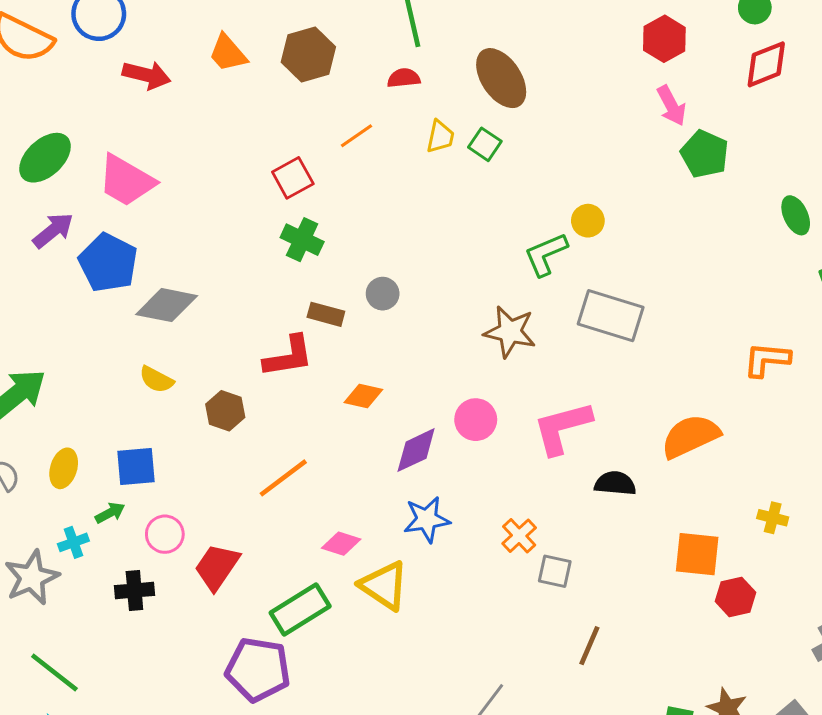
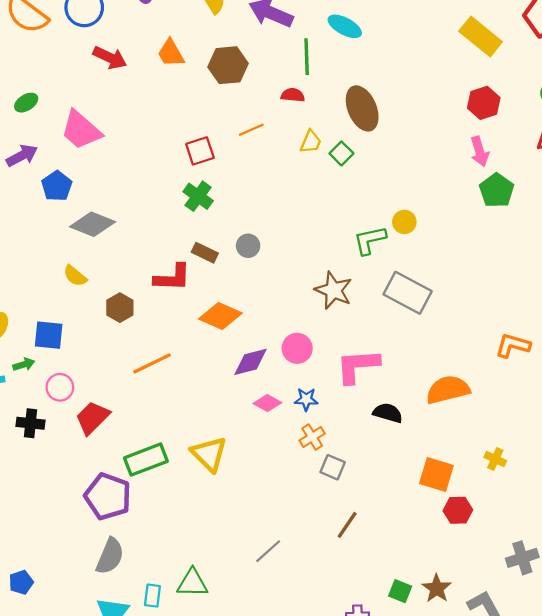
green ellipse: (45, 158) -> (26, 103), size x0.6
blue pentagon: (108, 263) -> (57, 186), size x0.7
orange diamond: (363, 396) -> (220, 316), size x1.5
blue star: (427, 519) -> (306, 399), moved, size x0.7
pink diamond: (341, 544) -> (267, 403), moved

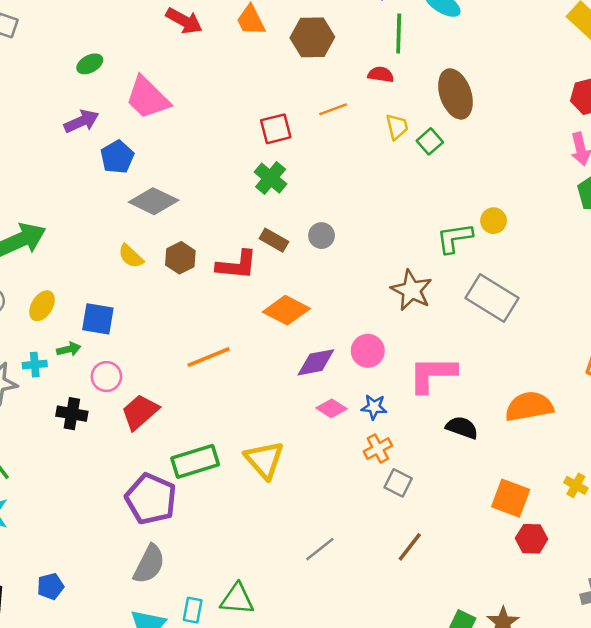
yellow trapezoid: (311, 142) -> (397, 127), turned -40
brown hexagon: (120, 308) -> (180, 258), moved
gray line: (268, 551) -> (320, 549), moved

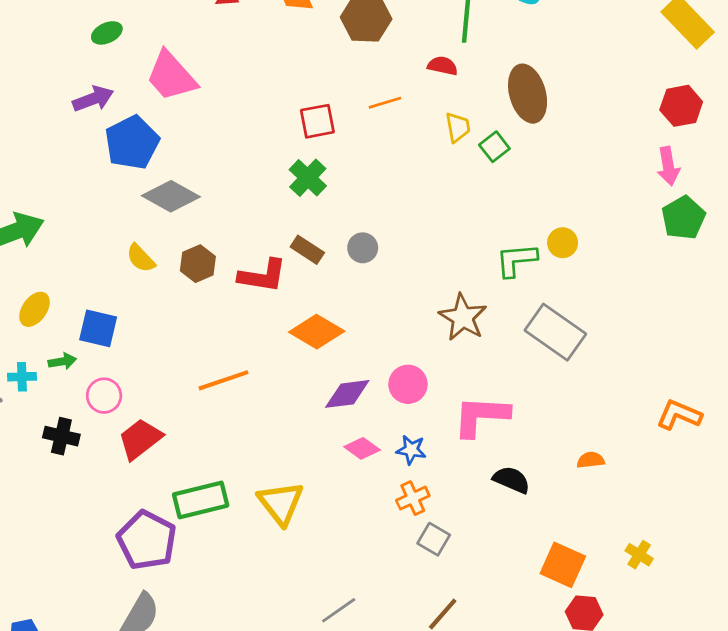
blue pentagon: (117, 157) -> (132, 143), size x1.4
orange semicircle: (529, 406) -> (591, 460), size x0.5

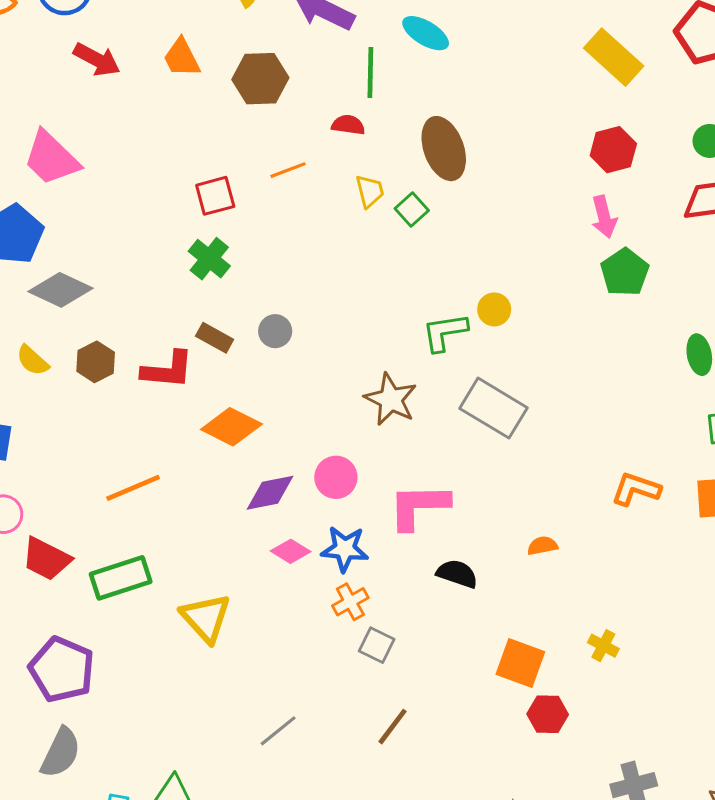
red trapezoid: (140, 439) -> (46, 559), turned -111
blue star: (411, 450) -> (345, 549), size x1.4
green rectangle: (201, 500) -> (121, 578), moved

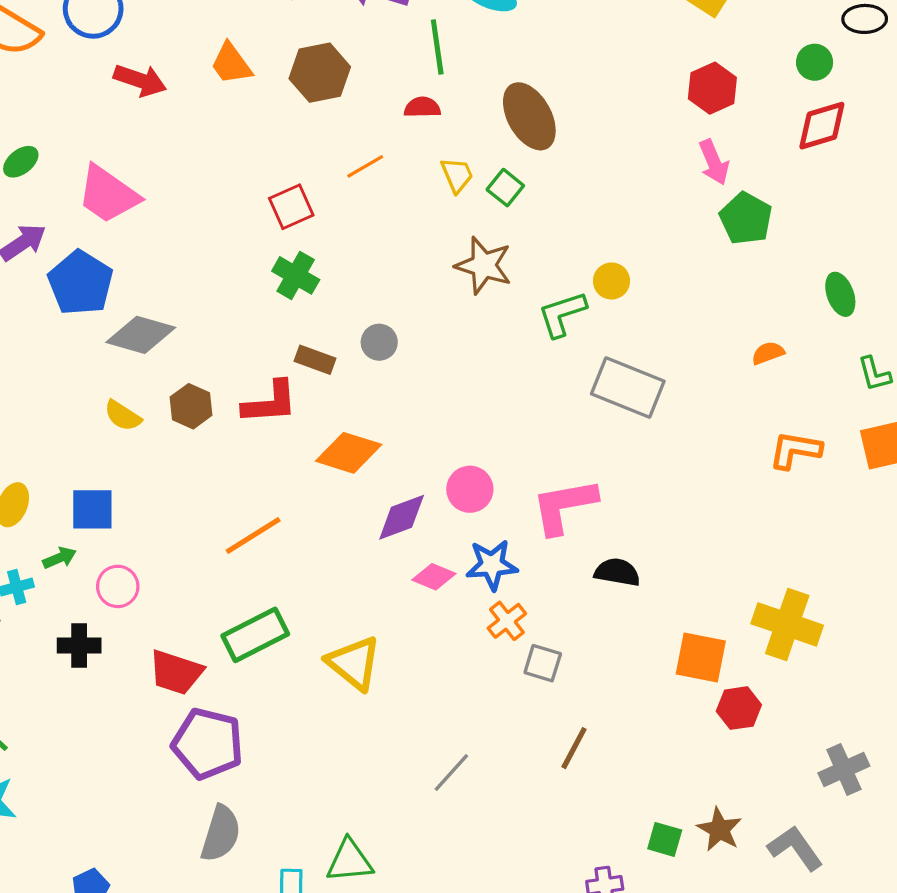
brown star: (391, 399) -> (484, 265), moved
orange semicircle: (542, 546) -> (768, 353), moved
red trapezoid: (46, 559) -> (176, 672), moved
yellow cross: (603, 646) -> (787, 624), size x2.0

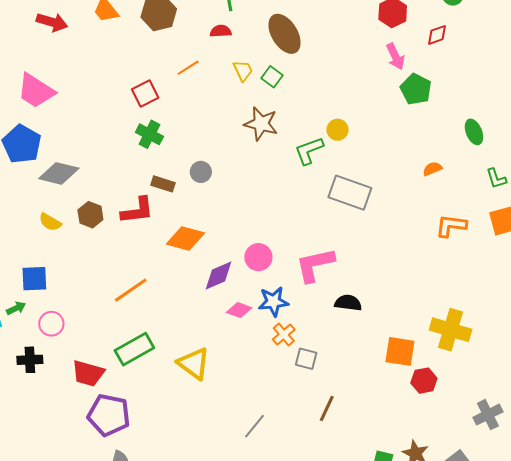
red diamond: (822, 126) -> (437, 35), moved, size x0.7

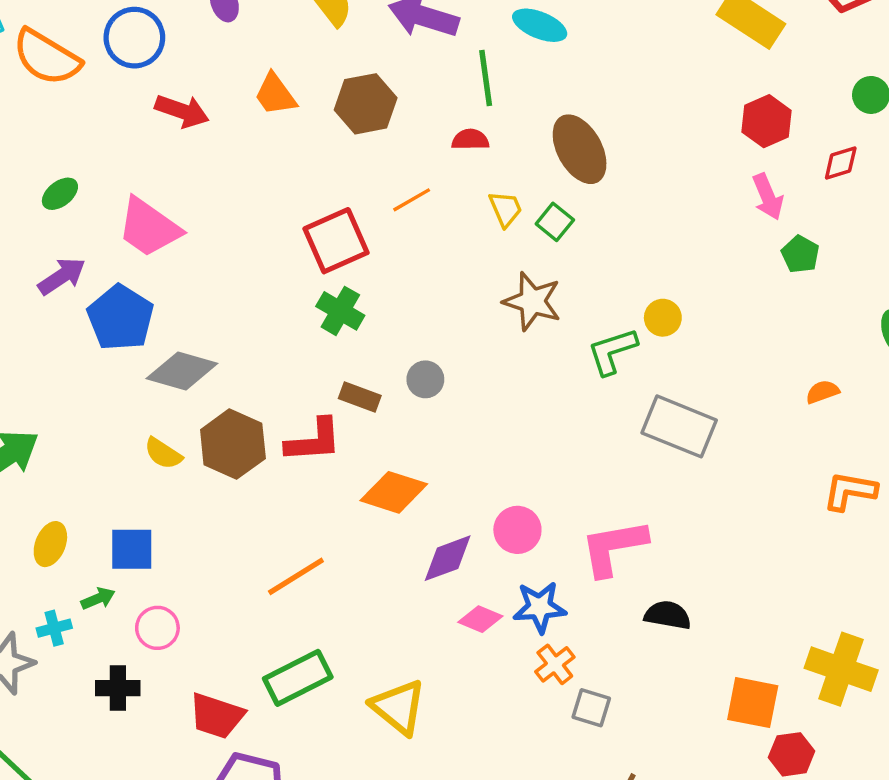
green pentagon: (416, 89) -> (800, 254), size x0.7
red square: (145, 94) -> (336, 241), size x1.4
brown hexagon: (90, 215) -> (233, 444), size x1.5

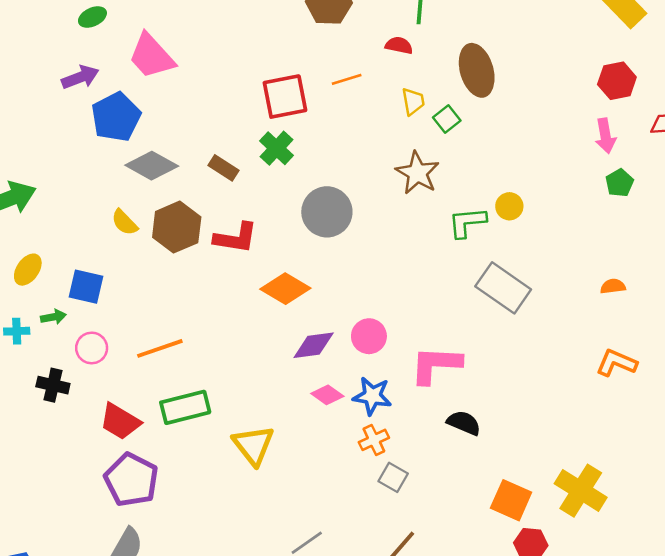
gray circle: (425, 379) -> (327, 212), size x1.8
brown rectangle: (360, 397) -> (224, 168), moved
orange line: (296, 576) -> (160, 348), moved

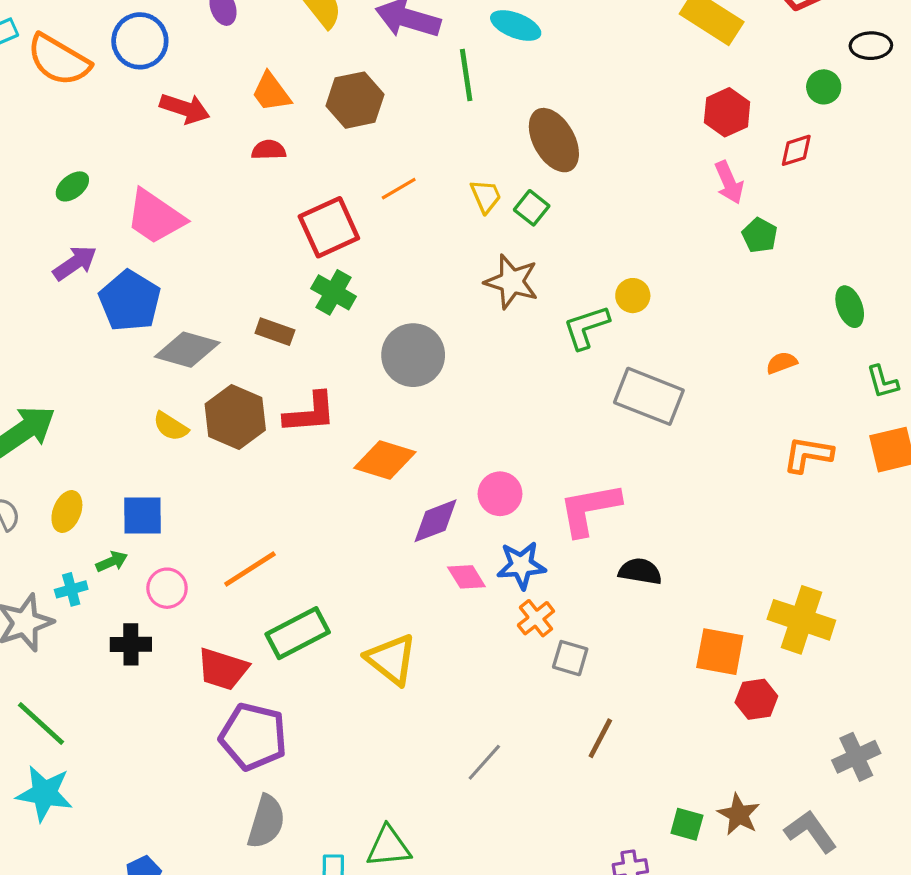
red semicircle: (399, 45) -> (269, 150), moved
pink diamond: (327, 395) -> (466, 577), turned 36

